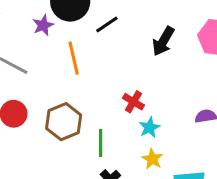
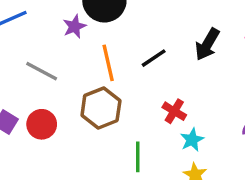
black line: (107, 24) -> (154, 58), moved
brown hexagon: (64, 122) -> (101, 108), moved

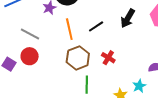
brown hexagon: (101, 108) -> (78, 58), moved
red circle: (42, 124) -> (30, 56), moved
cyan star: (192, 140) -> (139, 86), moved

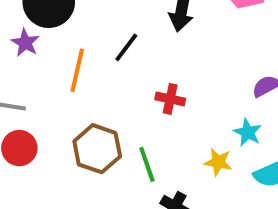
orange line: (69, 29) -> (77, 70), turned 45
brown hexagon: (78, 58) -> (97, 149), moved

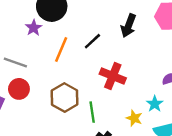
red cross: (170, 99) -> (113, 76), size x1.5

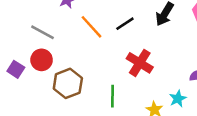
orange line: (61, 49) -> (92, 27), turned -75
brown hexagon: (65, 98) -> (68, 83), moved

